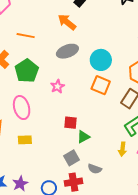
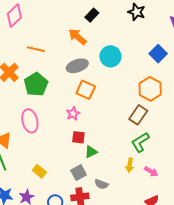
cyan circle: (101, 60) -> (110, 56), moved
orange square: (101, 85) -> (86, 90), moved
pink star: (57, 86) -> (73, 114), moved
yellow rectangle: (25, 140) -> (39, 171), moved, turned 40

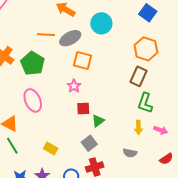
orange line: (36, 49) -> (46, 35), moved
green L-shape: (140, 142) -> (145, 103), turned -30
gray semicircle: (101, 184) -> (130, 153), moved

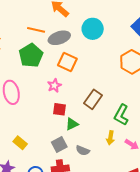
green pentagon: (33, 63) -> (31, 55), moved
brown rectangle: (139, 76) -> (93, 99), moved
gray semicircle: (130, 153) -> (83, 150), moved

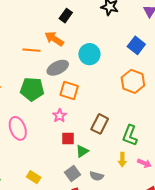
orange line: (36, 30) -> (31, 50), moved
green pentagon: (31, 55) -> (32, 89), turned -30

